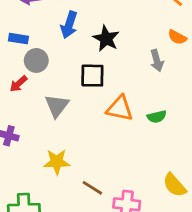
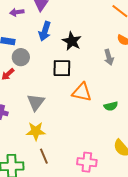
gray triangle: (57, 106) -> (36, 102), moved
green semicircle: (157, 117) -> (111, 106), moved
brown line: (92, 188) -> (44, 156), moved, turned 35

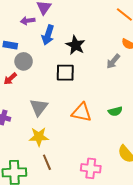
purple arrow: (17, 12) -> (28, 21), moved
gray arrow: (109, 57) -> (113, 61), turned 56
orange triangle: (82, 92) -> (82, 112), moved

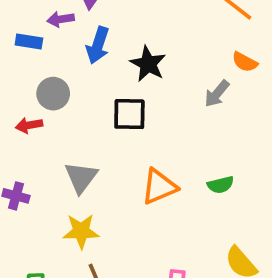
blue rectangle: (10, 45) -> (29, 42), moved
red arrow: (10, 79) -> (29, 125), turned 32
orange triangle: (82, 112) -> (159, 187), turned -35

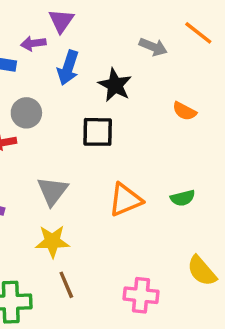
orange semicircle: (245, 62) -> (184, 111), moved
gray arrow: (217, 94) -> (153, 47), moved, turned -108

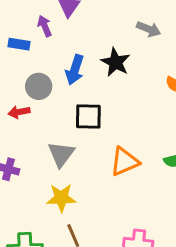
purple arrow: (33, 43) -> (45, 26), turned 75
blue arrow: (68, 68) -> (75, 70), moved
black square: (98, 132) -> (88, 116), moved

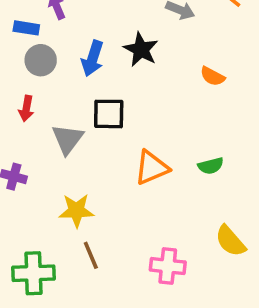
gray circle: (39, 86) -> (41, 60), moved
red arrow: (19, 112) -> (26, 109), turned -70
gray triangle: (61, 154) -> (67, 139), moved

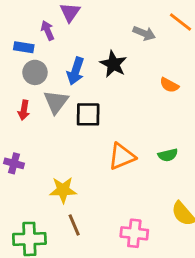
gray triangle: (67, 139) -> (56, 102), moved

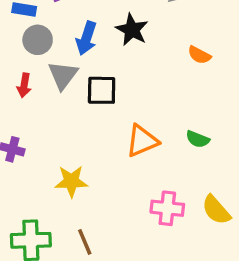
green semicircle: (168, 155) -> (198, 139), turned 36
brown line: (74, 225) -> (85, 242), moved
pink cross: (134, 233) -> (167, 208), moved

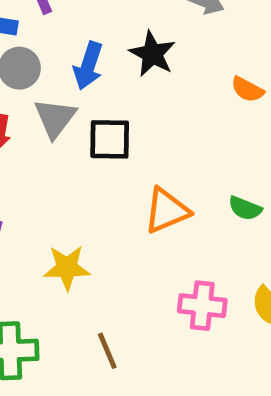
brown line: (85, 242) -> (107, 351), moved

